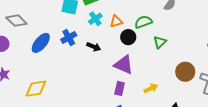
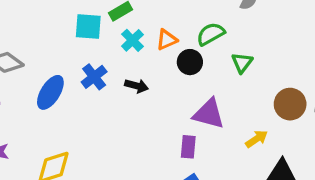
purple triangle: (124, 65) -> (209, 114), moved
yellow arrow: (151, 88) -> (257, 139), moved

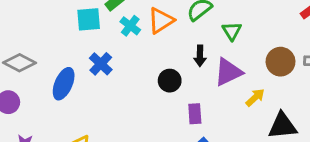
orange triangle: (167, 40) -> (161, 21), size x1.4
black circle: (190, 62) -> (170, 81), moved
black arrow: (137, 86) -> (200, 56), moved, turned 84
purple triangle: (209, 114) -> (228, 72), moved, turned -32

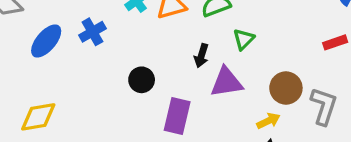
black circle: (170, 81) -> (142, 80), moved
yellow arrow: (255, 97) -> (268, 121), moved
purple rectangle: (195, 114) -> (177, 116), size x1.5

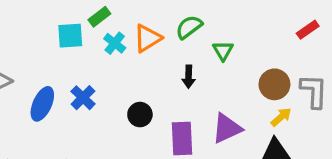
blue cross: (92, 32) -> (83, 98), moved
purple triangle: (226, 82) -> (227, 128), moved
yellow arrow: (268, 121) -> (281, 117), moved

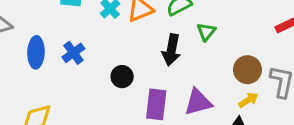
black arrow: (189, 77) -> (171, 50), size x1.5
blue ellipse: (42, 104) -> (36, 52), turned -32

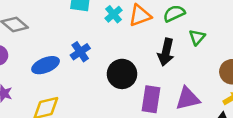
blue ellipse: (36, 52) -> (46, 65), moved, turned 64
black circle: (122, 77) -> (122, 74), size x1.5

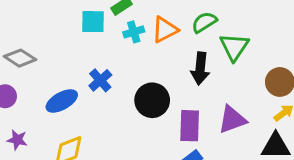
cyan cross: (114, 14) -> (134, 32), turned 30
green triangle: (197, 37) -> (234, 47), size x1.5

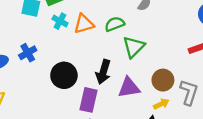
cyan cross: (134, 32) -> (60, 21), turned 35
black arrow: (200, 69) -> (103, 72), moved
purple triangle: (232, 120) -> (129, 88), moved

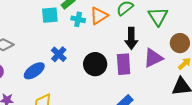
green triangle: (134, 47) -> (158, 16), moved
black arrow: (103, 72) -> (131, 38), moved
purple rectangle: (89, 100) -> (124, 64), moved

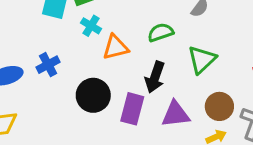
orange triangle: (99, 16) -> (116, 47), moved

